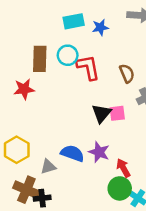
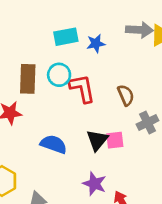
blue semicircle: (72, 153) -> (54, 144), moved

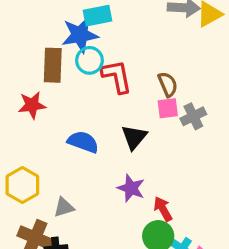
blue star: (96, 43) -> (80, 35), moved, size x1.6
pink square: (115, 140) -> (168, 108), moved

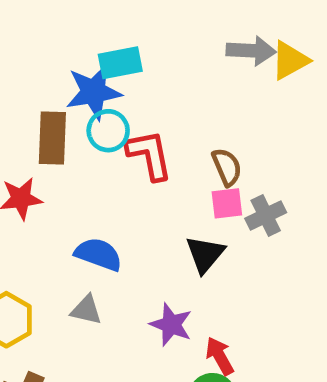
black triangle: (134, 137) -> (205, 254), moved
gray triangle: (64, 207) -> (86, 310), moved, turned 30

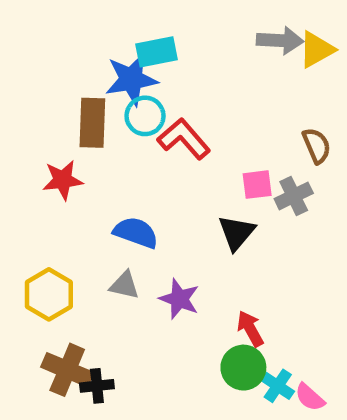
red L-shape: (149, 155) -> (184, 139), turned -30
brown semicircle: (227, 167) -> (317, 146), moved
purple star: (171, 325) -> (179, 299), moved

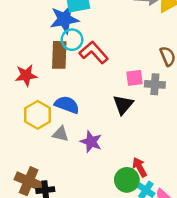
brown rectangle: (92, 123) -> (59, 55), moved
gray cross: (294, 196) -> (155, 84), turned 30
yellow hexagon: (49, 294) -> (38, 115), moved
red arrow: (250, 329) -> (140, 167), moved

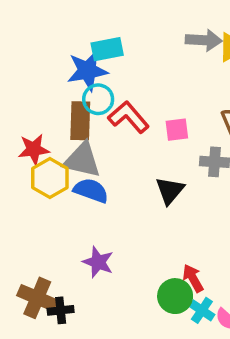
pink square: (134, 78) -> (177, 130), moved
yellow hexagon: (38, 115) -> (50, 178), moved
gray triangle: (61, 134) -> (82, 160), moved, size x1.6
purple star: (91, 142) -> (98, 262), moved

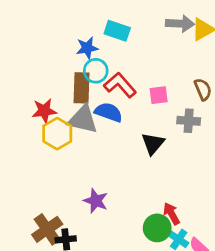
cyan rectangle: (107, 49) -> (117, 31), moved, turned 30
blue star: (87, 71) -> (87, 48), size x0.7
blue semicircle: (91, 191) -> (109, 112), moved
brown cross: (37, 298) -> (47, 229), turned 32

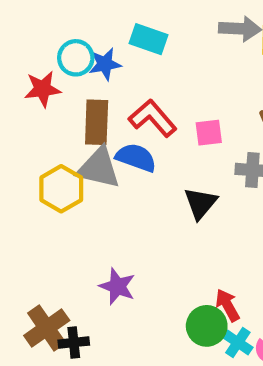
cyan circle: (96, 71) -> (76, 58), moved
red star: (44, 111) -> (43, 89), moved

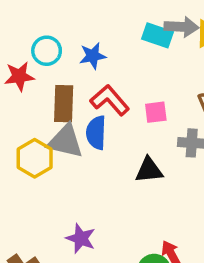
cyan rectangle: (148, 39) -> (158, 35), moved
blue star: (105, 64) -> (93, 56), moved
blue semicircle: (136, 158) -> (96, 133), turned -108
black triangle: (200, 203) -> (149, 170), turned 44

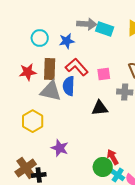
gray arrow: (181, 27) -> (87, 24), moved
red star: (19, 76) -> (28, 72), moved
yellow hexagon: (35, 158) -> (33, 121), moved

